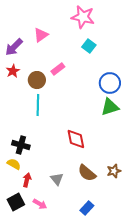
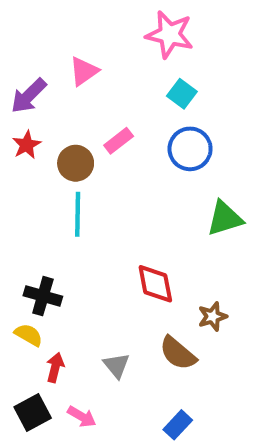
blue circle: (110, 83) -> (190, 149), moved
brown star: (114, 171) -> (213, 316), moved

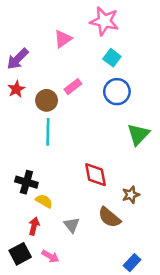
pink triangle: (84, 71) -> (63, 39), moved
green triangle: (225, 218) -> (138, 134), turned -30
yellow semicircle: (29, 335) -> (44, 201), moved
blue rectangle: (178, 425) -> (132, 263), moved

